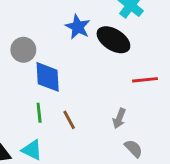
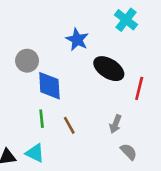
black ellipse: (113, 40) -> (109, 69), moved
red line: (145, 80) -> (139, 88), turned -70

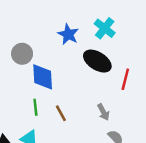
cyan cross: (126, 20) -> (105, 28), moved
gray arrow: (115, 124) -> (103, 112), turned -49

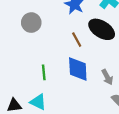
blue diamond: (43, 77) -> (78, 69), moved
brown line: (61, 113) -> (77, 40), moved

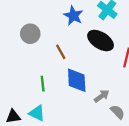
brown line: (77, 40) -> (61, 52), moved
gray arrow: (107, 77) -> (102, 96), moved, turned -98

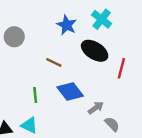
gray circle: (30, 34) -> (14, 37), moved
brown line: (61, 52) -> (54, 62), turned -35
blue diamond: (77, 80) -> (70, 92), turned -35

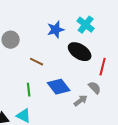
blue star: (67, 25) -> (56, 30), turned 30
brown line: (54, 62) -> (37, 62), moved
gray semicircle: (112, 124) -> (95, 88), moved

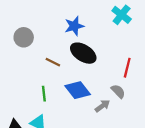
cyan cross: (86, 25) -> (122, 15), moved
black ellipse: (80, 52) -> (83, 53), moved

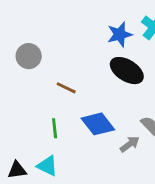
blue star: (74, 26) -> (120, 34), moved
black ellipse: (83, 53) -> (127, 71), moved

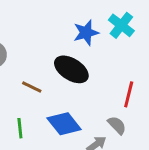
black ellipse: (127, 71) -> (71, 69), moved

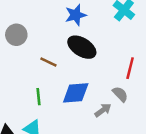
blue star: (86, 33) -> (76, 15), moved
blue diamond: (64, 124) -> (76, 93), turned -56

